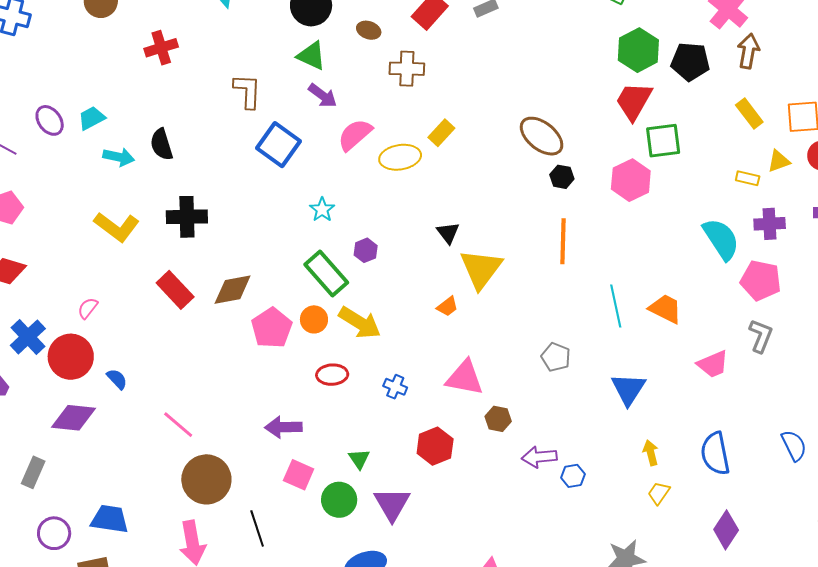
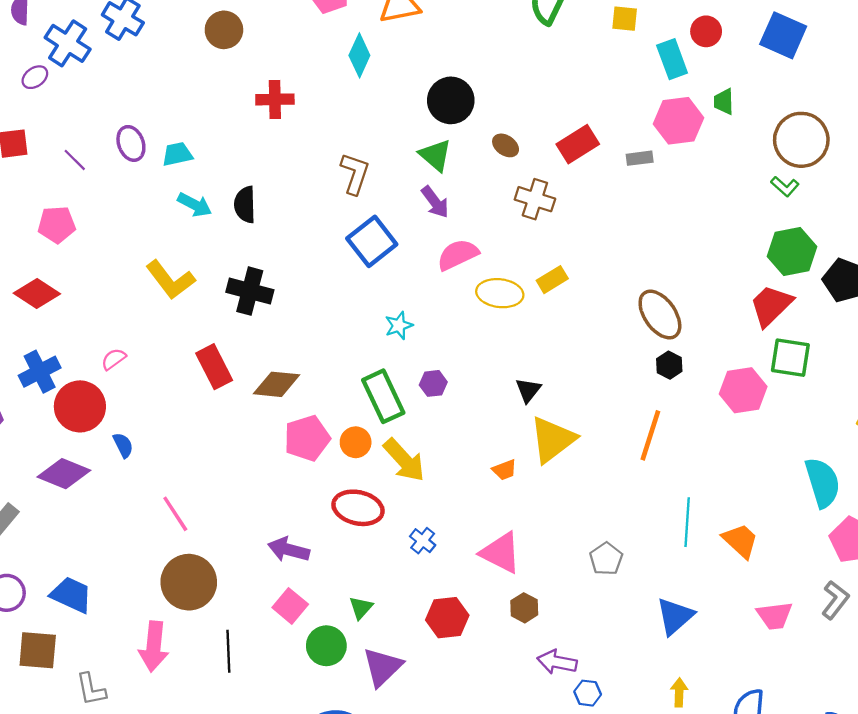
red ellipse: (332, 375) -> (358, 508), size x1.4

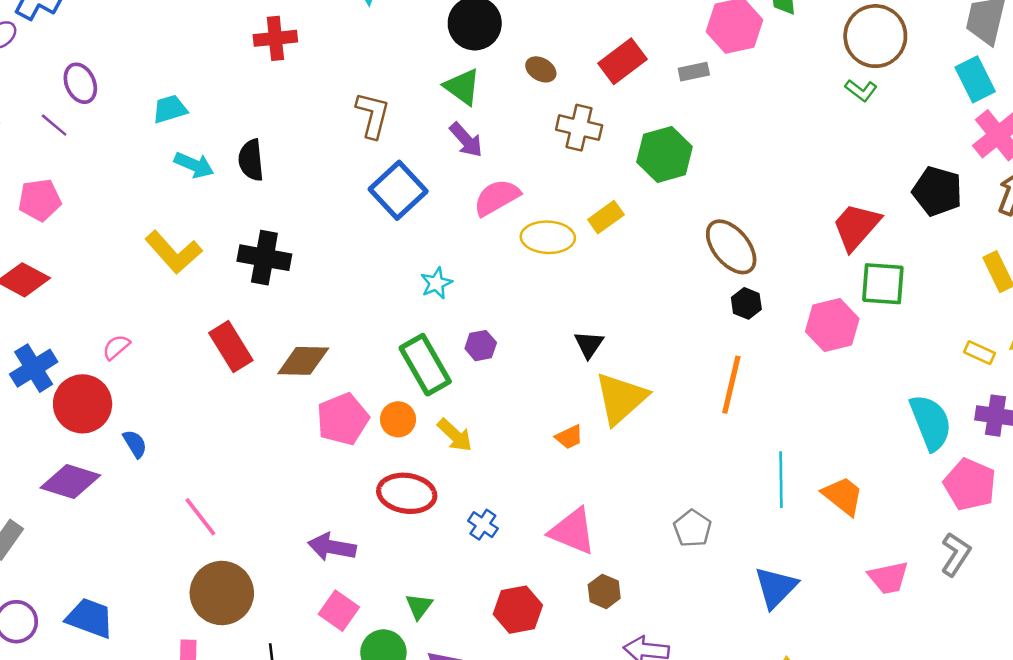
purple ellipse: (131, 143) -> (80, 83), moved
green hexagon: (792, 252) -> (665, 154), moved
yellow arrow: (404, 460) -> (455, 435), size x0.7

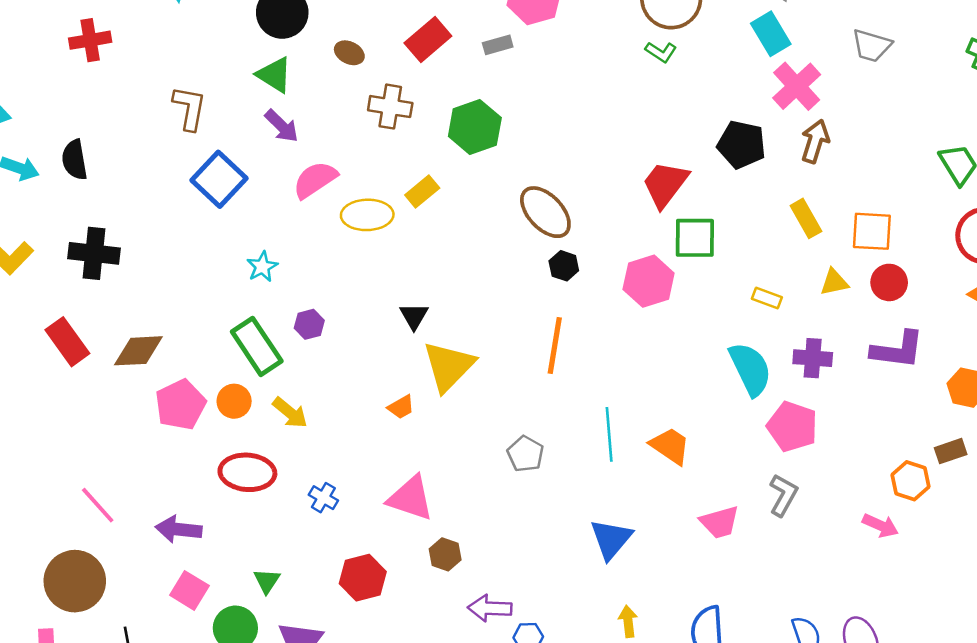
yellow rectangle: (980, 353) -> (767, 298), moved
pink line: (200, 517) -> (98, 505), moved
gray pentagon: (692, 528) -> (525, 454), moved

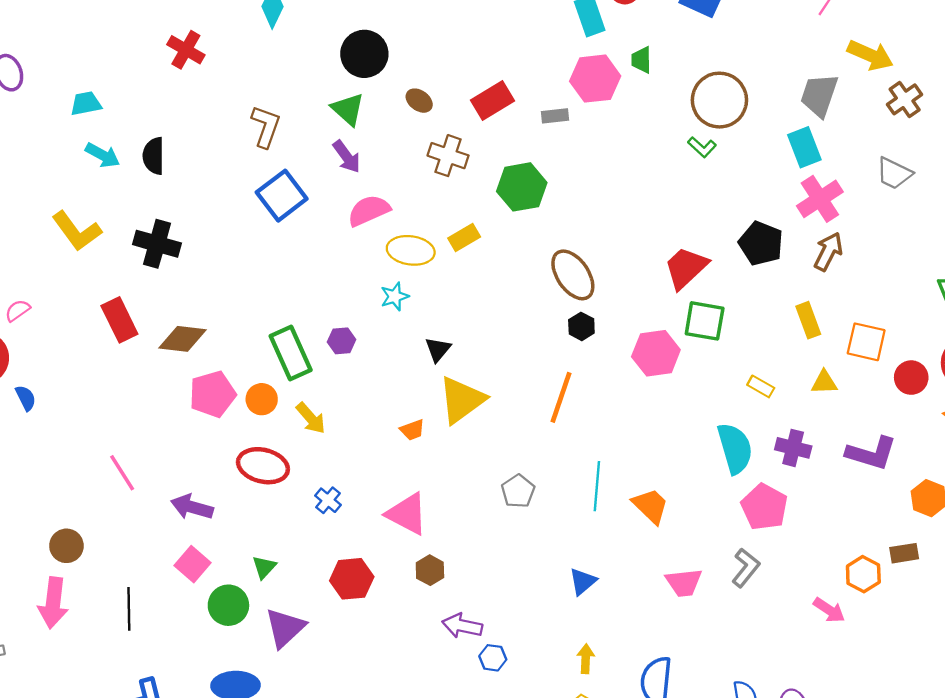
red cross: (90, 40) -> (186, 50), turned 30
cyan star: (262, 267) -> (395, 296), moved
red circle: (889, 282) -> (911, 378), moved
blue triangle: (611, 539) -> (583, 581), size x0.7
brown circle: (75, 581) -> (66, 546), moved, size x0.6

